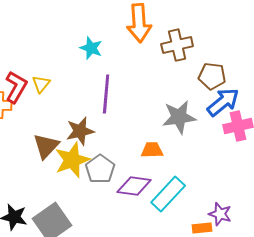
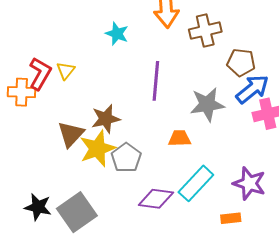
purple line: (106, 94) -> (156, 81), moved
purple diamond: (134, 186) -> (156, 199), moved
purple star: (220, 214) -> (249, 183), moved, size x1.4

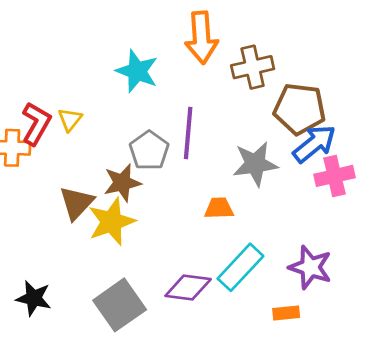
cyan star: (117, 34) -> (137, 71), size x1.4
brown pentagon: (241, 62) -> (300, 109), size x1.4
gray pentagon: (126, 158) -> (149, 150), moved
gray square: (77, 212) -> (120, 305), moved

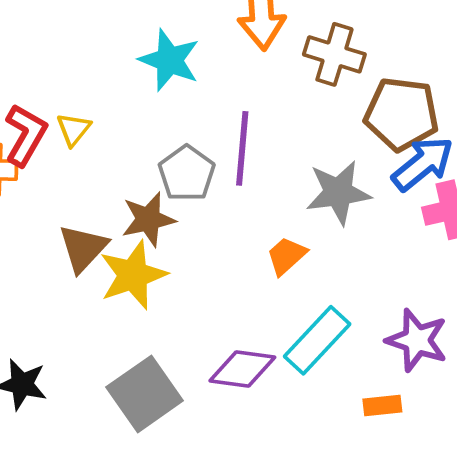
brown cross: (253, 67) -> (334, 54), turned 30
orange trapezoid: (219, 208) -> (286, 256), turned -40

